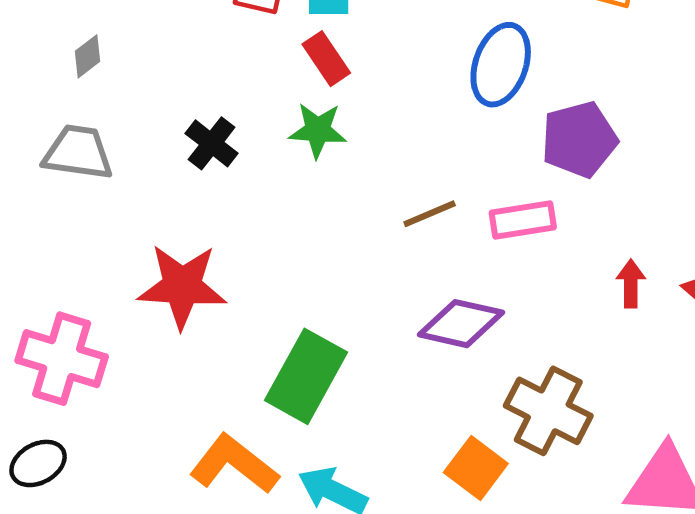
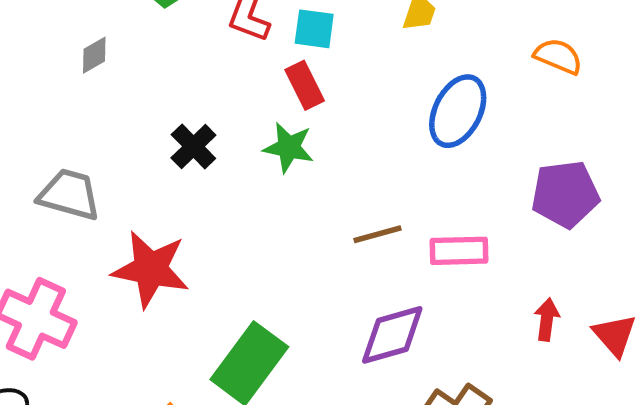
purple pentagon: (579, 139) -> (565, 194), moved
gray trapezoid: (78, 152) -> (69, 195), moved
purple diamond: (461, 324) -> (392, 335), turned -36

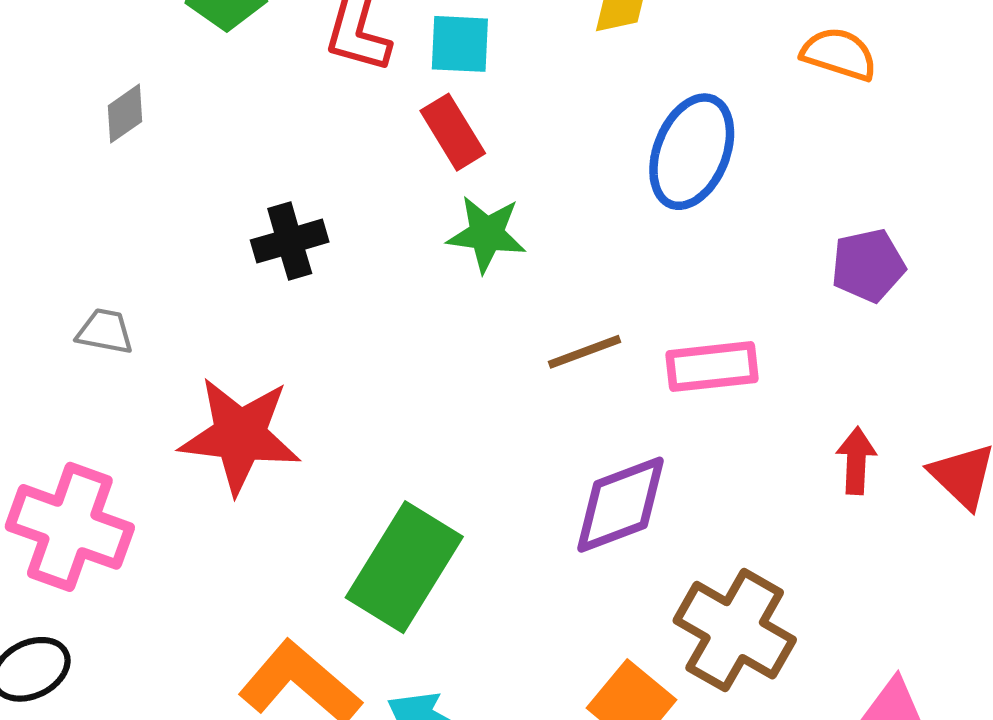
black cross: (193, 147) -> (290, 241), turned 33
green star: (289, 147) -> (487, 234), moved
purple pentagon: (565, 194) -> (868, 265), size x0.7
gray trapezoid: (69, 195) -> (105, 331), size x0.6

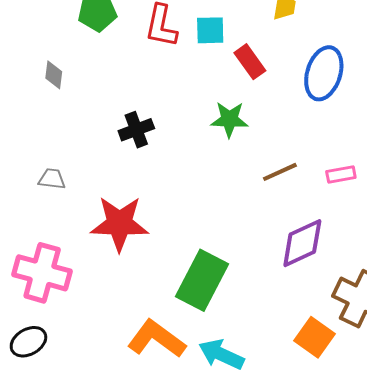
gray diamond: (125, 114) -> (54, 75), turned -44
red rectangle: (453, 132) -> (250, 62), moved
pink rectangle: (712, 367) -> (341, 174), size x0.7

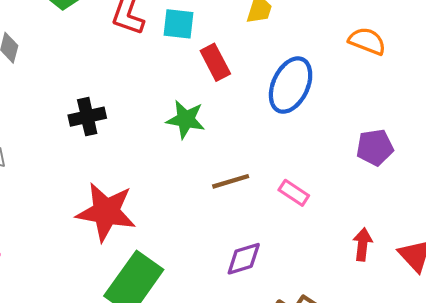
pink rectangle: (341, 174) -> (294, 193), turned 36
red star: (119, 224) -> (106, 212), moved
purple diamond: (302, 243) -> (244, 259), size x0.7

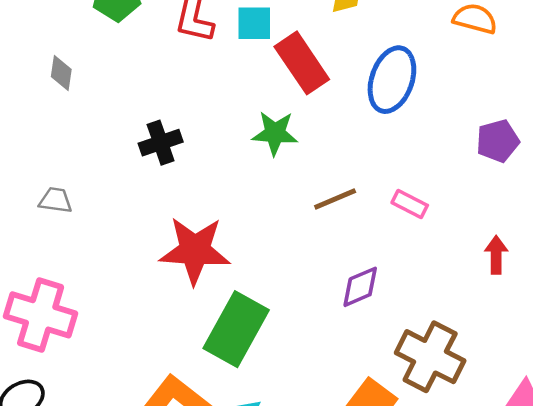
red rectangle: (215, 62) -> (302, 63), size x1.4

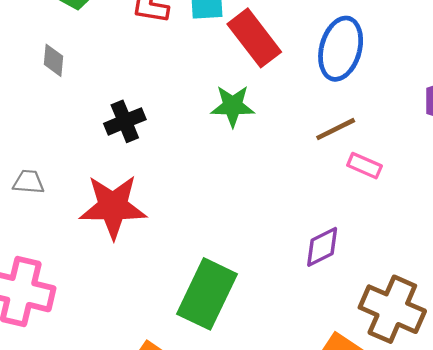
gray diamond: (61, 73) -> (54, 60), moved
brown line: (335, 199) -> (336, 129), moved
red star: (195, 250) -> (113, 207), moved

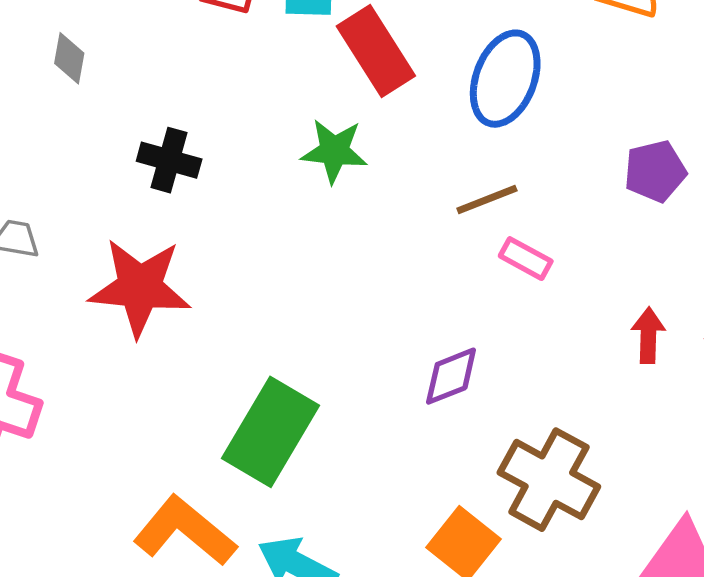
black cross: (125, 121) -> (169, 160), turned 33

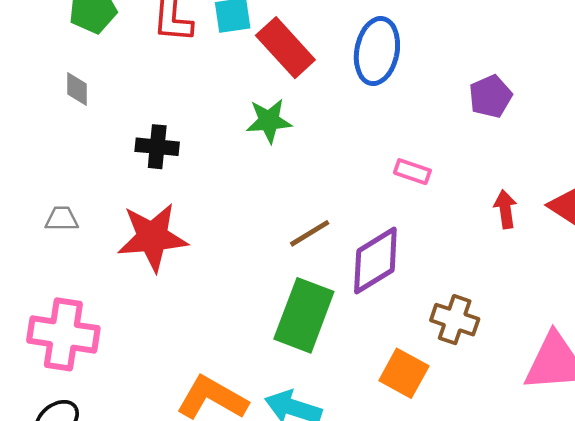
brown line: (487, 200) -> (310, 233), moved
purple diamond: (451, 376) -> (375, 261), size x1.5
green rectangle: (271, 432) -> (304, 315), moved
brown cross: (549, 480) -> (455, 320), size x0.7

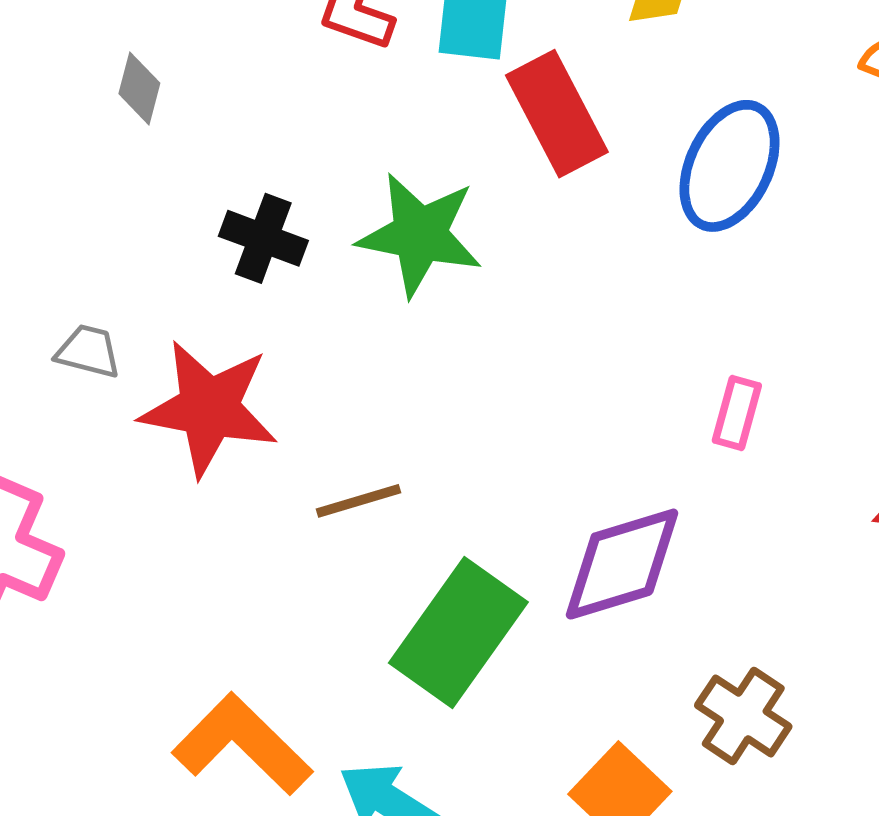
green star: (269, 121) -> (420, 235), moved, size x1.4
pink rectangle: (412, 172) -> (737, 413), turned 72
gray trapezoid: (62, 219) -> (88, 351), moved
brown line: (310, 233) -> (359, 501), moved

